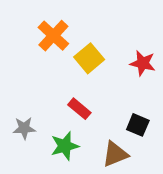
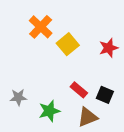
red star: (143, 63) -> (109, 48), turned -30
red rectangle: (79, 109) -> (79, 90), moved

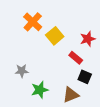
red rectangle: (79, 90) -> (76, 58), moved
gray star: (18, 97) -> (22, 71), moved

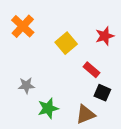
orange cross: (33, 22) -> (23, 26), moved
red star: (88, 39) -> (105, 36), moved

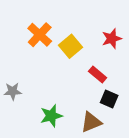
orange cross: (23, 26) -> (40, 35), moved
gray star: (26, 85) -> (13, 91), moved

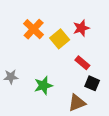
red star: (112, 39) -> (81, 28), moved
green star: (51, 116) -> (43, 85), moved

